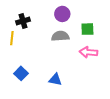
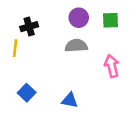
green square: (87, 29) -> (110, 20), moved
pink arrow: (88, 52) -> (112, 66), turned 72

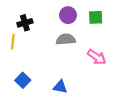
pink arrow: (112, 66) -> (97, 57), turned 138

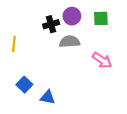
black cross: (25, 23) -> (51, 24), moved
blue triangle: (60, 87) -> (48, 97), moved

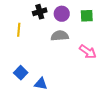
black cross: (51, 24) -> (40, 12), moved
yellow line: (14, 44) -> (19, 30), moved

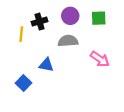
black cross: (40, 12) -> (39, 22), moved
blue triangle: (41, 84) -> (46, 65), moved

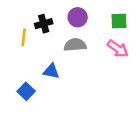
green square: (99, 18) -> (119, 21), moved
pink arrow: (100, 59) -> (118, 49), moved

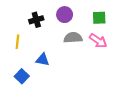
yellow line: (24, 37) -> (17, 42), moved
gray semicircle: (75, 45) -> (73, 38), moved

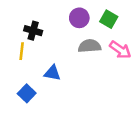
green square: (99, 18) -> (109, 19), moved, turned 32
black cross: (36, 20) -> (33, 31), moved, turned 32

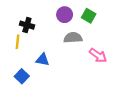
pink arrow: (120, 50) -> (98, 55), moved

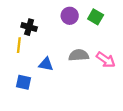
gray semicircle: (73, 38) -> (79, 55), moved
blue square: (22, 76) -> (23, 82), turned -32

